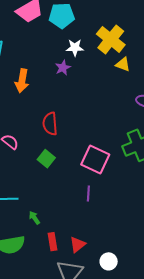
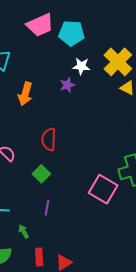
pink square: (95, 159) -> (103, 189), moved
purple line: (88, 194) -> (47, 208), moved

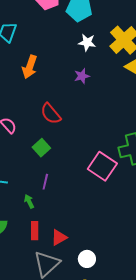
purple star: (67, 85) -> (82, 76), moved
red semicircle: (49, 139) -> (51, 114), turned -45
green arrow: (24, 231) -> (29, 201), moved

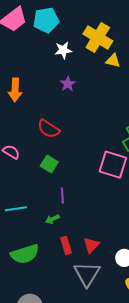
green arrow: (29, 201) -> (52, 219), turned -72

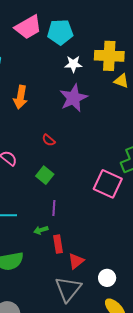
yellow cross: (98, 37) -> (109, 56), turned -36
purple star: (68, 84) -> (73, 98), size x1.8
red semicircle: (49, 129) -> (49, 140), size x0.6
red rectangle: (66, 245) -> (58, 244), moved

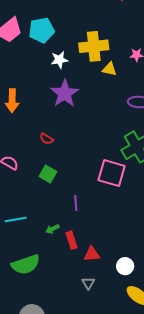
purple line: (54, 208) -> (76, 203), moved
red triangle: (76, 261) -> (92, 254), turned 42
gray triangle: (68, 289) -> (88, 283), size x0.5

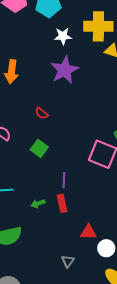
red rectangle: (71, 240) -> (62, 203), moved
red triangle: (92, 254) -> (88, 232), moved

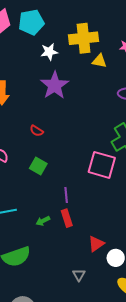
red triangle: (88, 232) -> (96, 244), turned -30

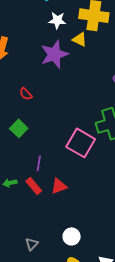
yellow triangle: (99, 61) -> (80, 39), moved
red rectangle: (67, 218) -> (34, 186), turned -36
red triangle: (96, 244) -> (59, 186), moved

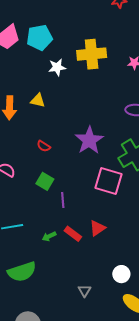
yellow triangle: (80, 39) -> (38, 101), moved
purple star: (54, 54) -> (89, 140), moved
purple line: (39, 163) -> (63, 200), moved

